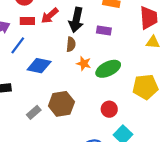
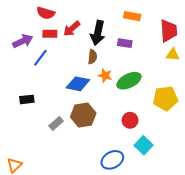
blue diamond: (39, 66) -> (78, 84), moved

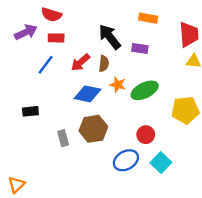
red arrow: (72, 29) -> (81, 62), moved
black arrow: (98, 33) -> (110, 37), turned 130
purple arrow: (23, 41) -> (26, 32), moved
gray rectangle: (56, 123) -> (63, 138), turned -64
blue ellipse: (112, 160) -> (126, 160), moved

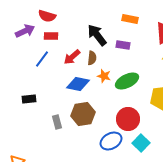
red circle: (146, 135) -> (128, 119), size x1.5

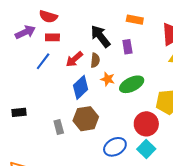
purple rectangle: (123, 45) -> (127, 47), turned 72
blue diamond: (78, 84) -> (81, 87), turned -55
black rectangle: (29, 99) -> (19, 112), moved
red circle: (128, 119) -> (146, 124), moved

